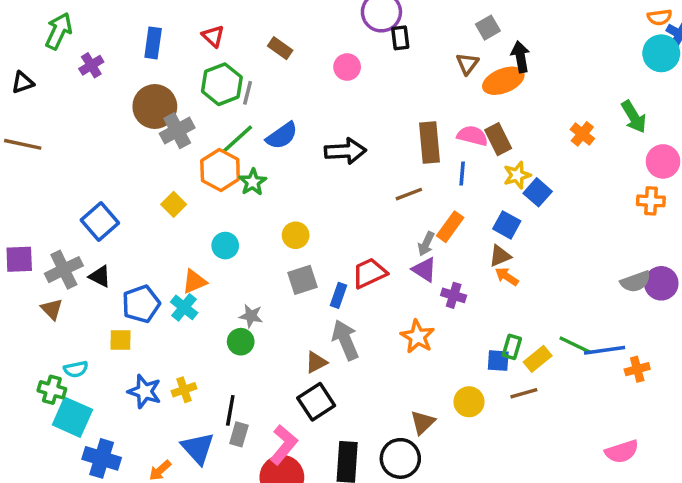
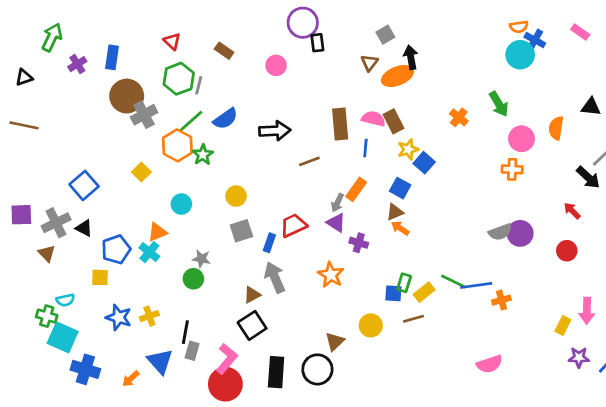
blue rectangle: (153, 43) -> (112, 57), moved
brown line: (409, 194) -> (309, 161), moved

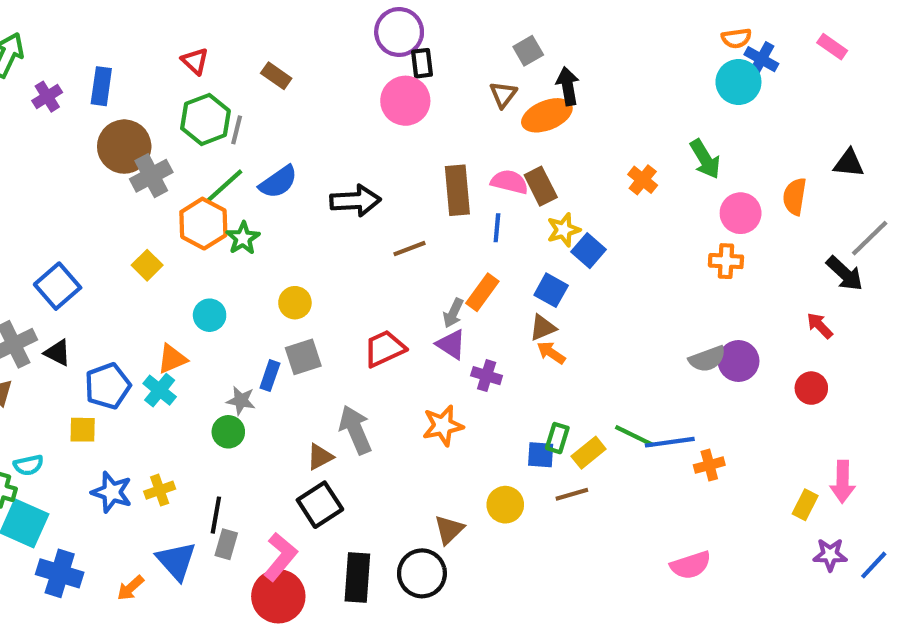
pink circle: (276, 65) -> (405, 101), moved, size x1.5
blue rectangle: (269, 243) -> (270, 376), moved
orange star: (331, 275) -> (443, 426), turned 30

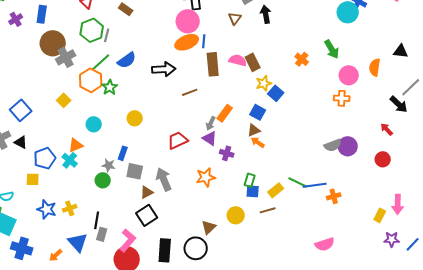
orange ellipse: (547, 115) -> (187, 42), moved
blue line: (497, 228) -> (204, 41), moved
gray square: (303, 357) -> (135, 171), moved, turned 30
green rectangle: (557, 438) -> (250, 180), moved

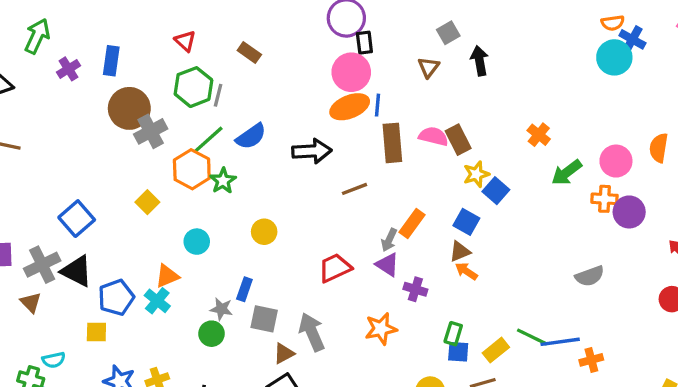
green arrow: (332, 49) -> (567, 173), moved, turned 84
black triangle: (21, 142) -> (77, 271), size x1.5
purple circle: (348, 146) -> (629, 212), moved

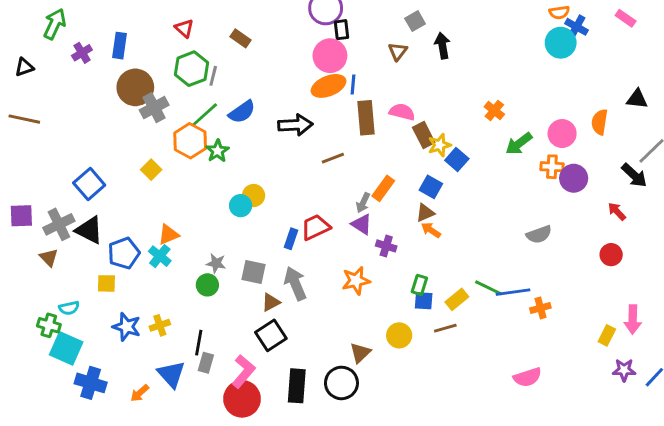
brown rectangle: (458, 140) -> (424, 135), moved
cyan circle: (197, 242) -> (241, 206), moved
blue rectangle: (244, 289) -> (291, 239), moved

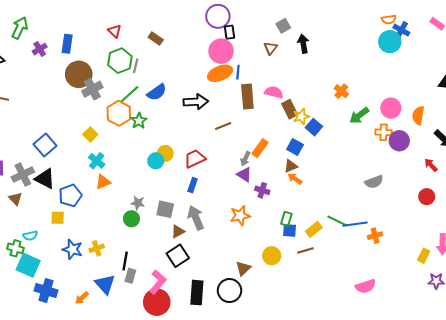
orange semicircle: (600, 122) -> (418, 115), moved
red trapezoid: (316, 227) -> (195, 159), moved
cyan cross: (160, 256) -> (97, 161), moved

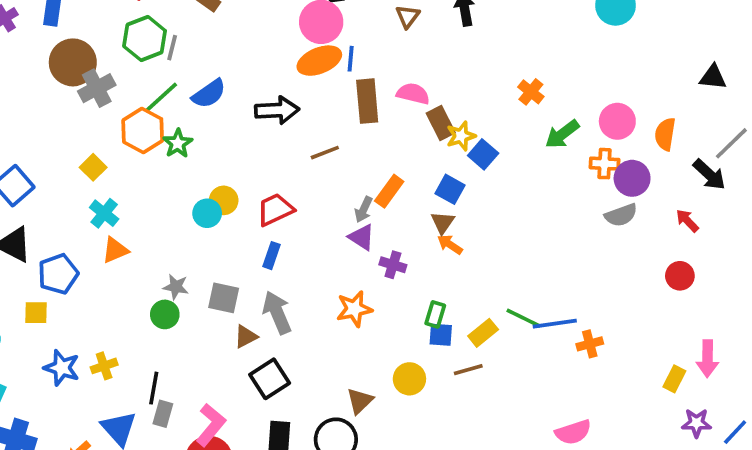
brown triangle: (291, 166) -> (443, 222), turned -32
gray semicircle: (374, 182) -> (621, 215), moved
black square: (178, 256) -> (270, 379), moved

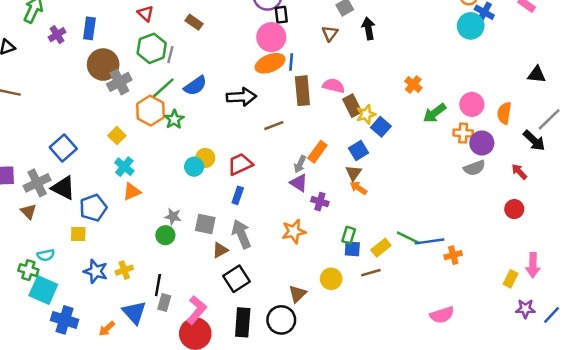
blue square: (450, 189) -> (359, 150), turned 30

